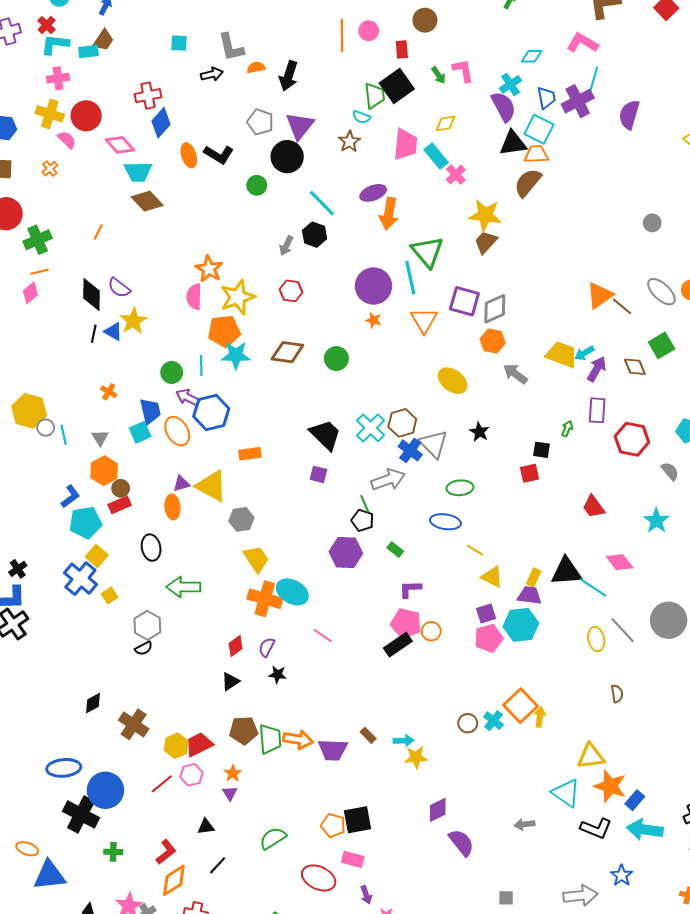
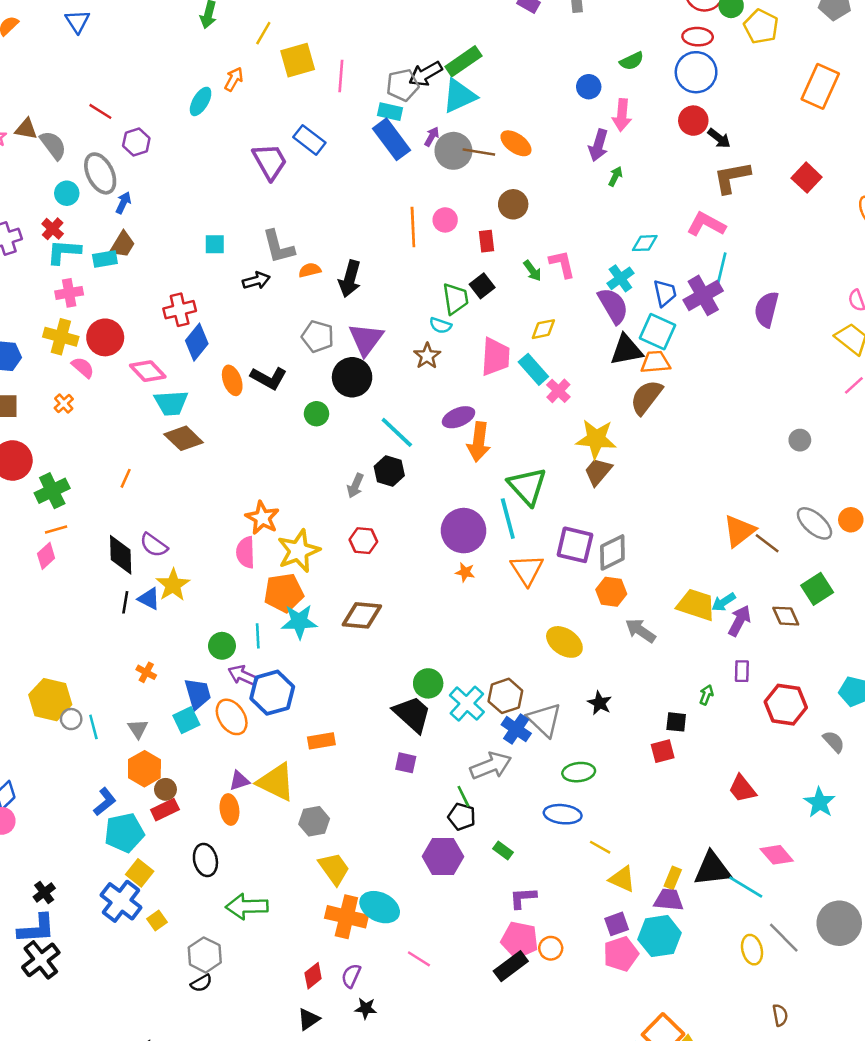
black square: (397, 86) -> (482, 286), size x0.6
green circle: (336, 359) -> (428, 683), moved
purple rectangle: (597, 410) -> (742, 671), size x0.7

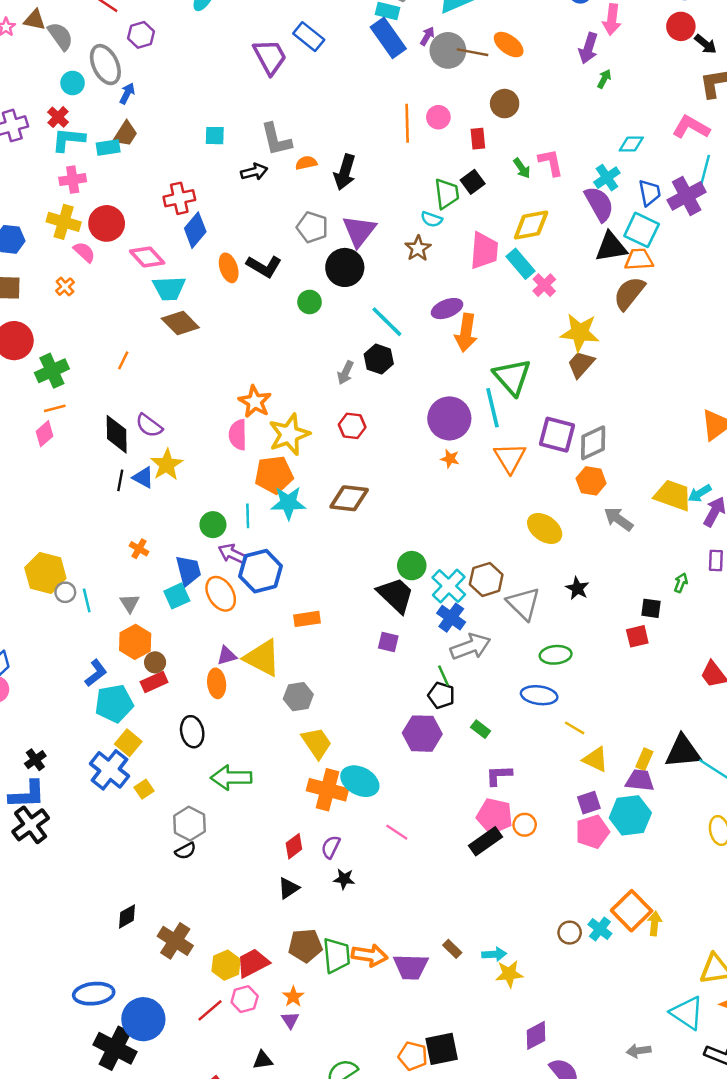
yellow diamond: (543, 329) -> (531, 225), size x1.5
blue cross: (516, 729) -> (451, 618), moved

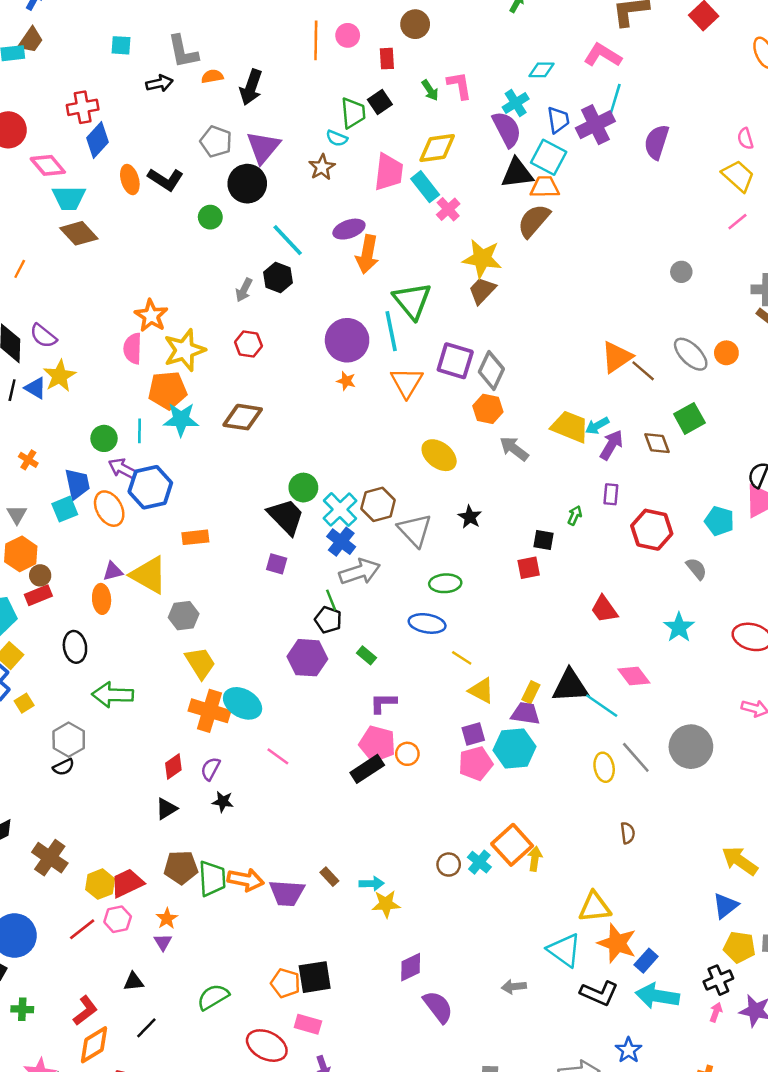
gray diamond: (593, 443) -> (491, 370), turned -42

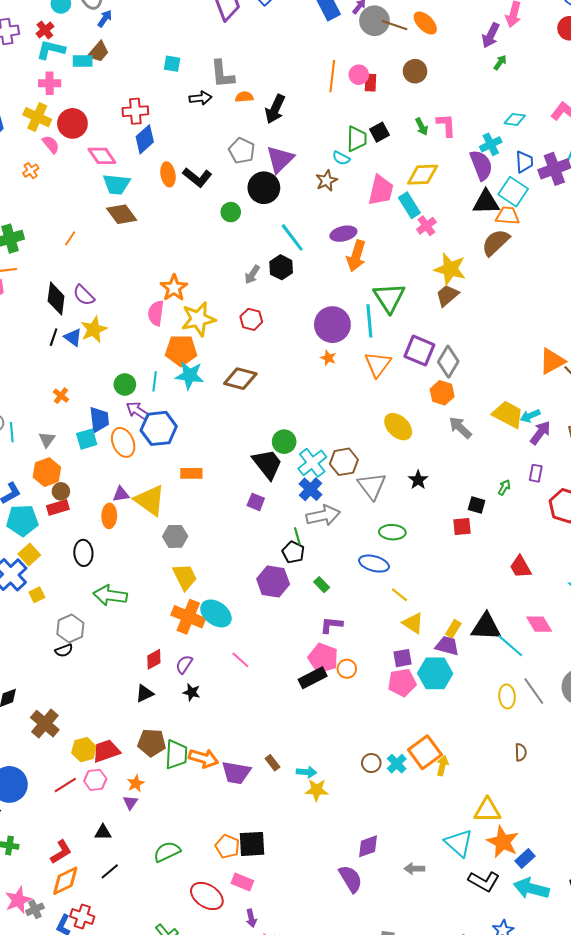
red rectangle: (387, 59) -> (370, 83), moved
purple diamond: (411, 967) -> (368, 846), moved

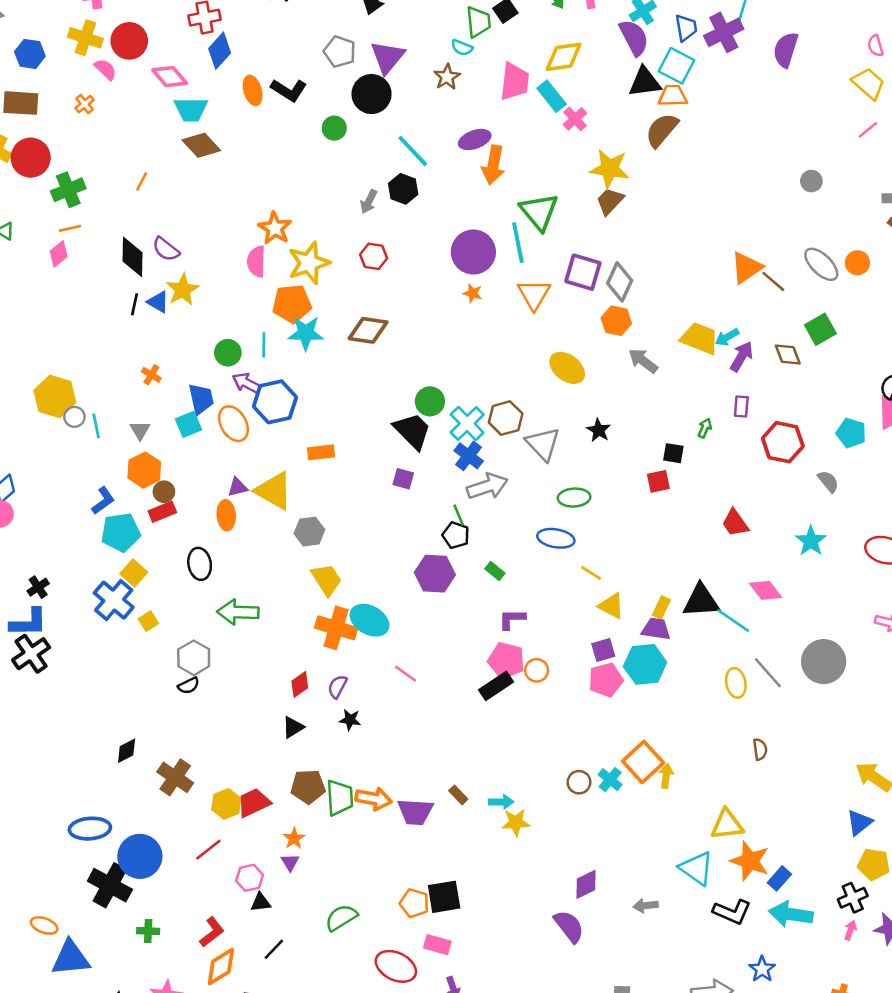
pink hexagon: (95, 780) -> (250, 878), moved

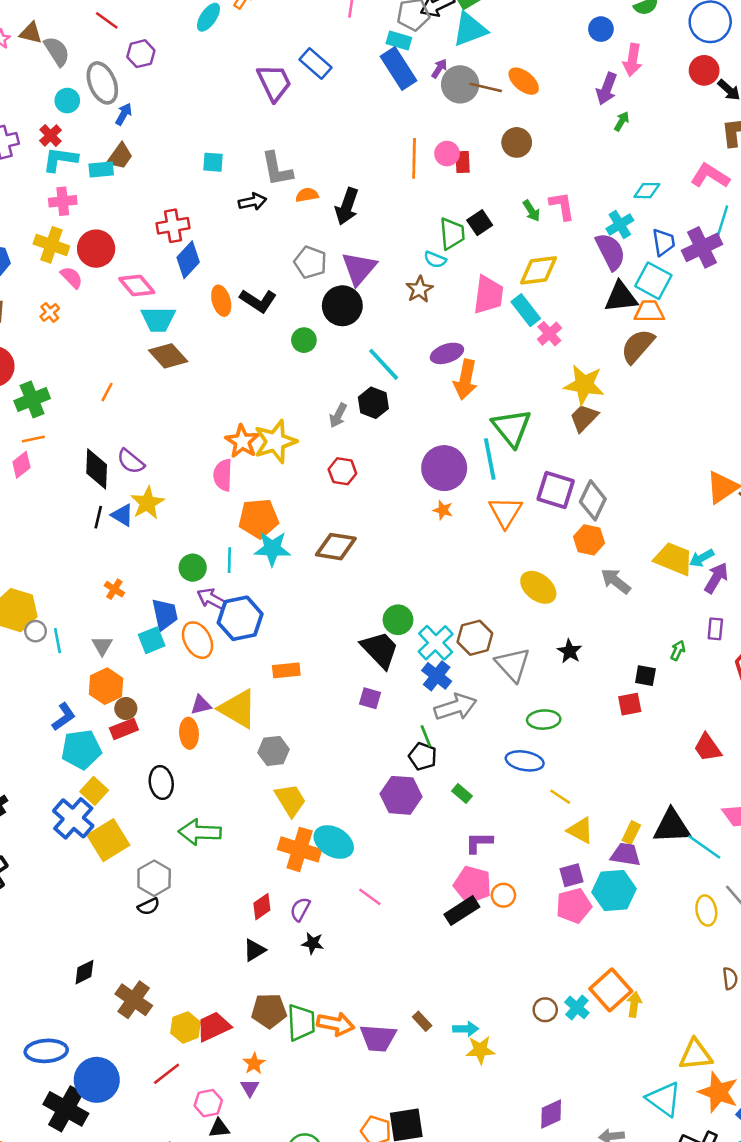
yellow star: (309, 263) -> (275, 442), moved
yellow square: (148, 621) -> (108, 840), size x2.0

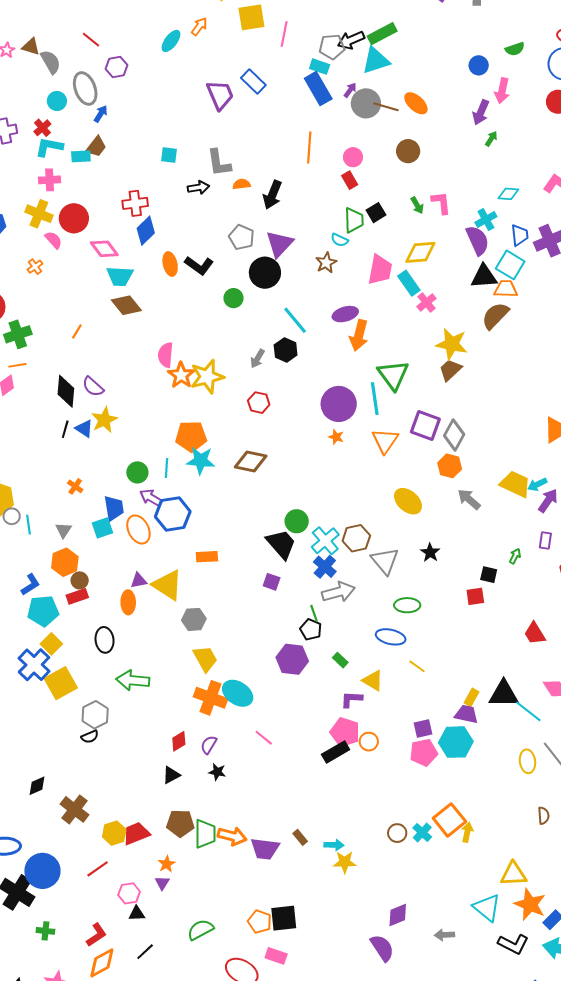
orange line: (414, 158) -> (309, 147), moved
red rectangle: (463, 162) -> (350, 180), moved, turned -30
pink semicircle: (223, 475) -> (166, 355), moved
yellow triangle: (580, 830) -> (373, 681), moved

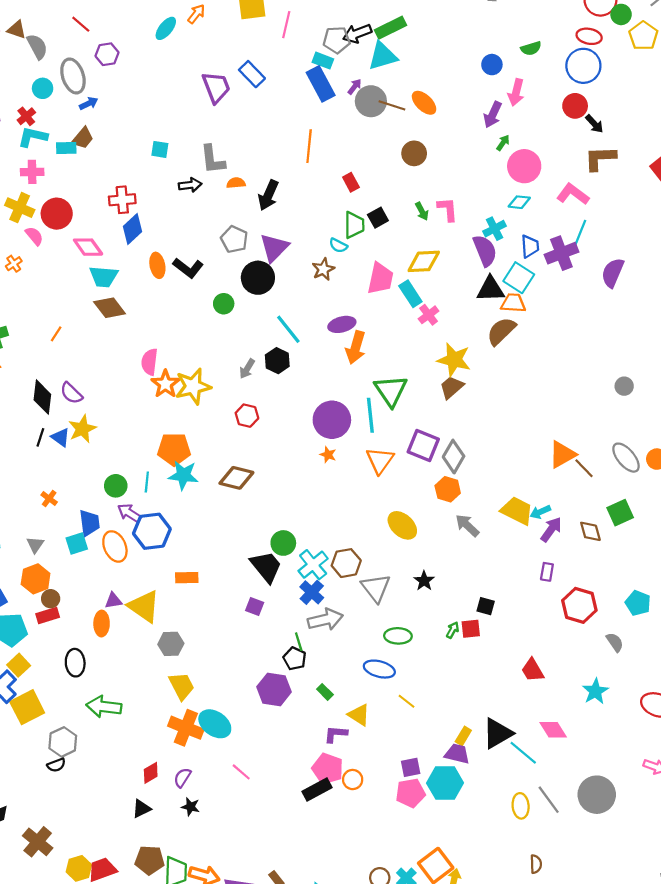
blue arrow: (101, 114) -> (89, 103), turned 30
pink circle: (353, 157) -> (524, 166), moved, size x1.6
green arrow: (515, 556) -> (453, 630), moved
black triangle: (504, 694) -> (498, 733), turned -32

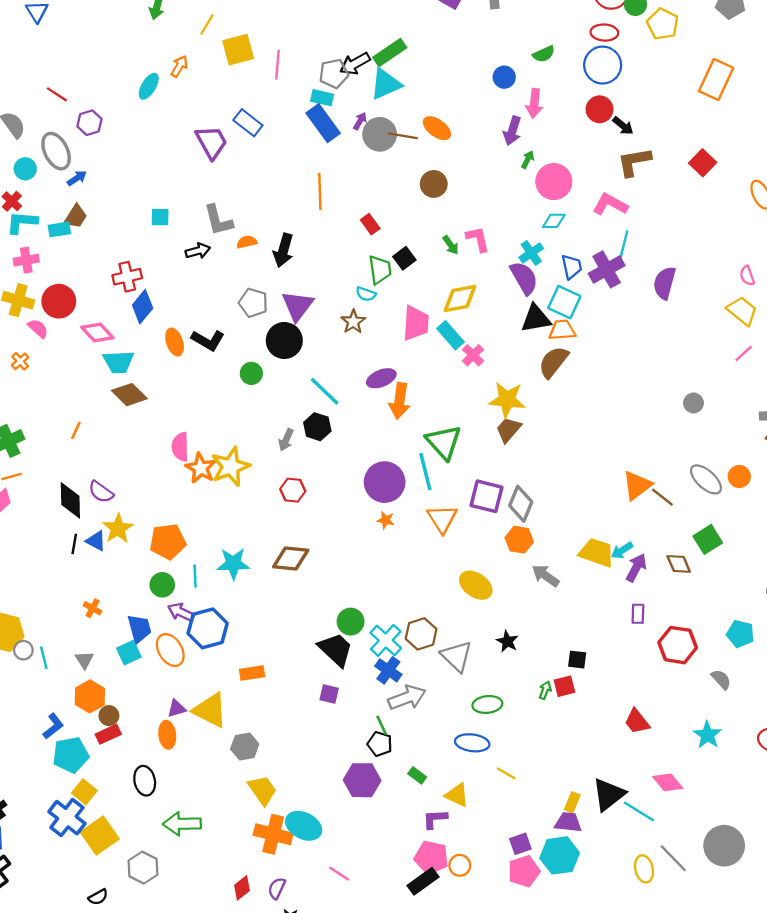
orange pentagon: (174, 449) -> (168, 542), moved
black semicircle: (56, 765) -> (98, 897), moved

